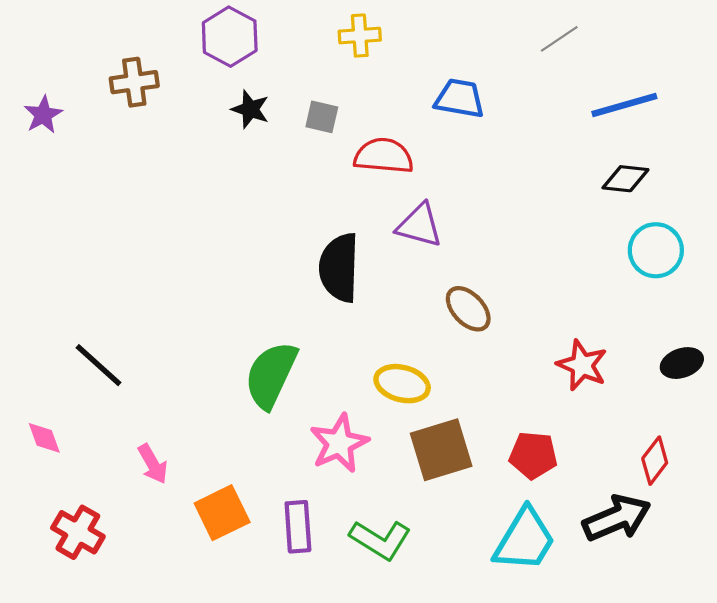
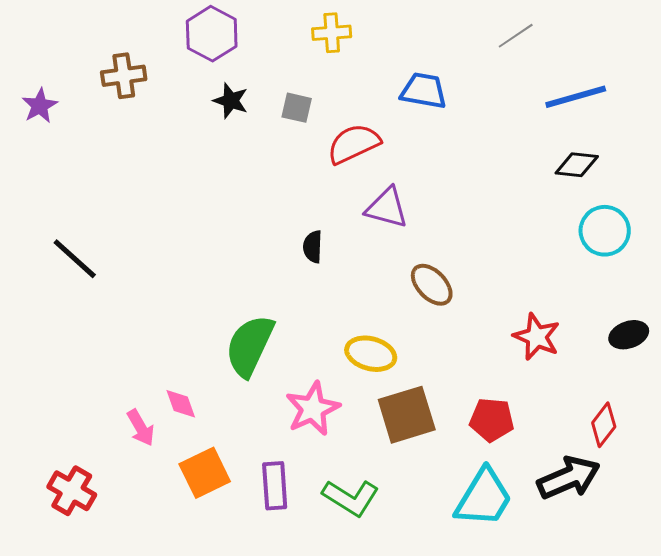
red semicircle: (384, 156) -> (354, 144), turned -30
black semicircle: (339, 268) -> (313, 247), size x0.5
black line: (98, 365) -> (75, 259), moved
pink diamond: (44, 438) -> (181, 404), moved

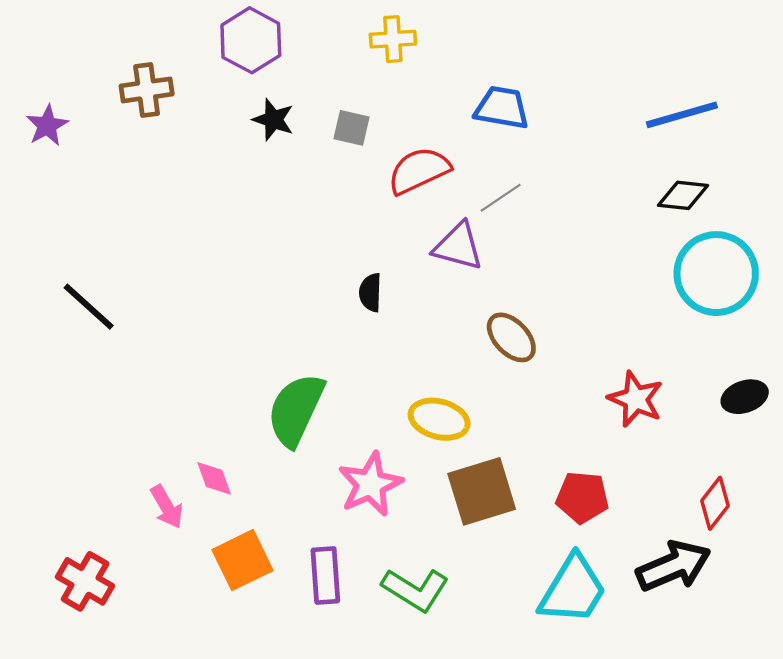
gray line: (516, 36) -> (501, 198), moved
cyan circle: (605, 231) -> (716, 274), size x1.4

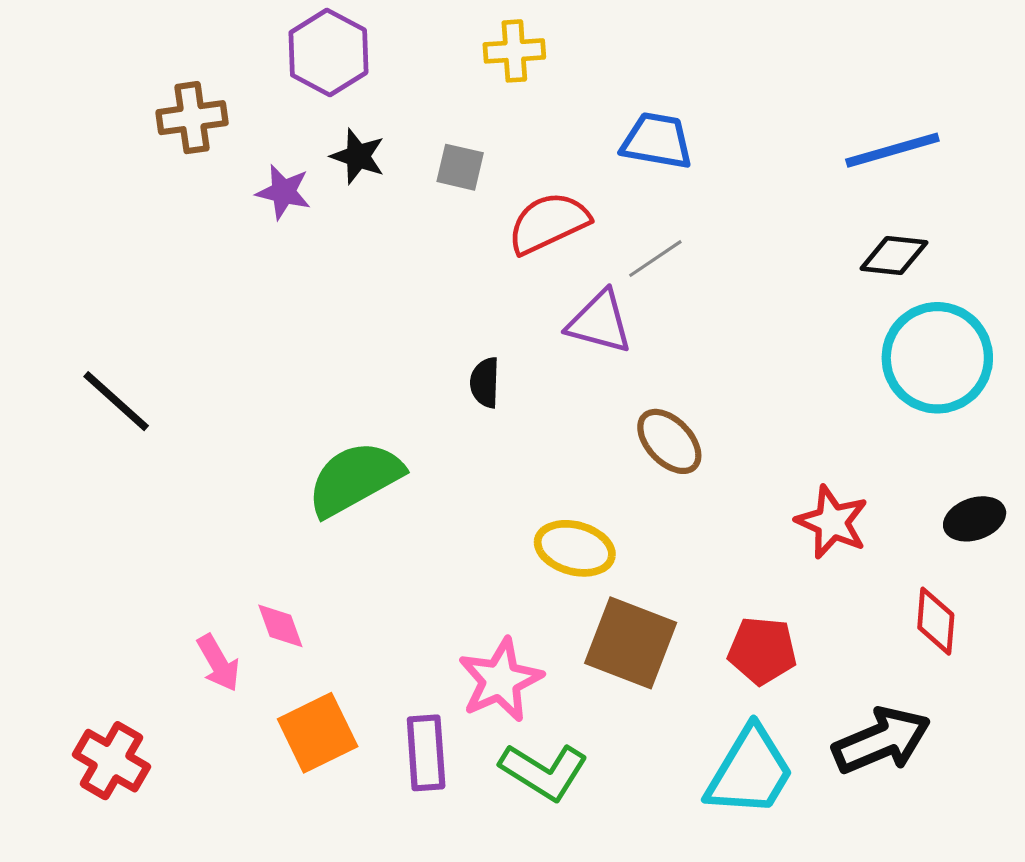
purple star: (47, 126) -> (283, 192), moved, turned -30
green semicircle: (296, 410) -> (355, 479), moved, turned 36
pink star: (370, 484) -> (500, 680), moved
brown square: (482, 491) -> (631, 643), turned 38
red diamond: (715, 503) -> (936, 621), moved, turned -33

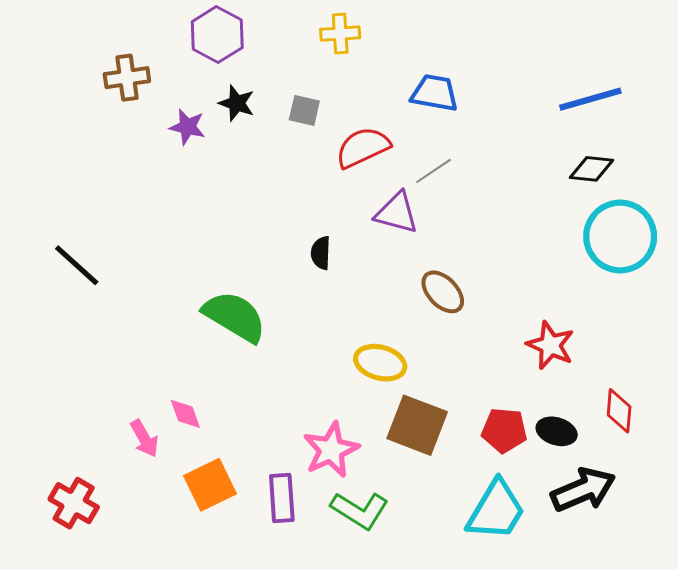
green semicircle: (355, 479) -> (235, 317), turned 60
black ellipse: (975, 519) -> (557, 431), moved, turned 36

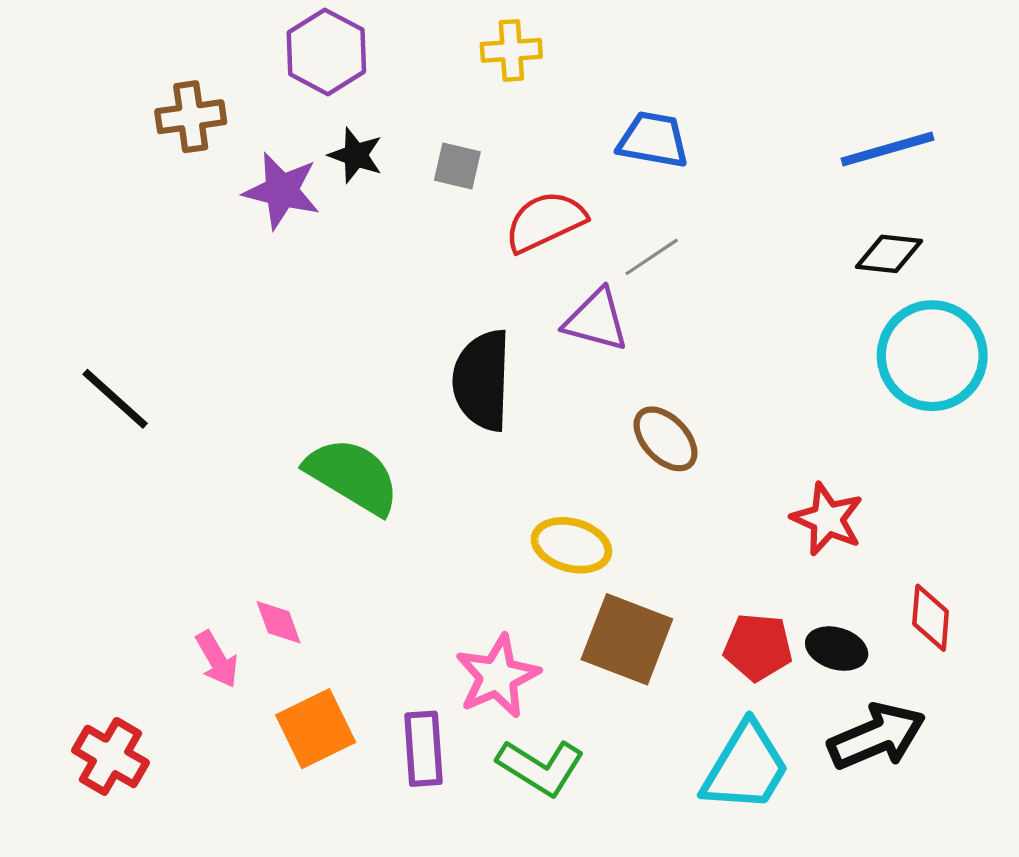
purple star: (187, 127) -> (282, 191), size x1.4
black semicircle: (321, 253) -> (482, 380), size x2.0

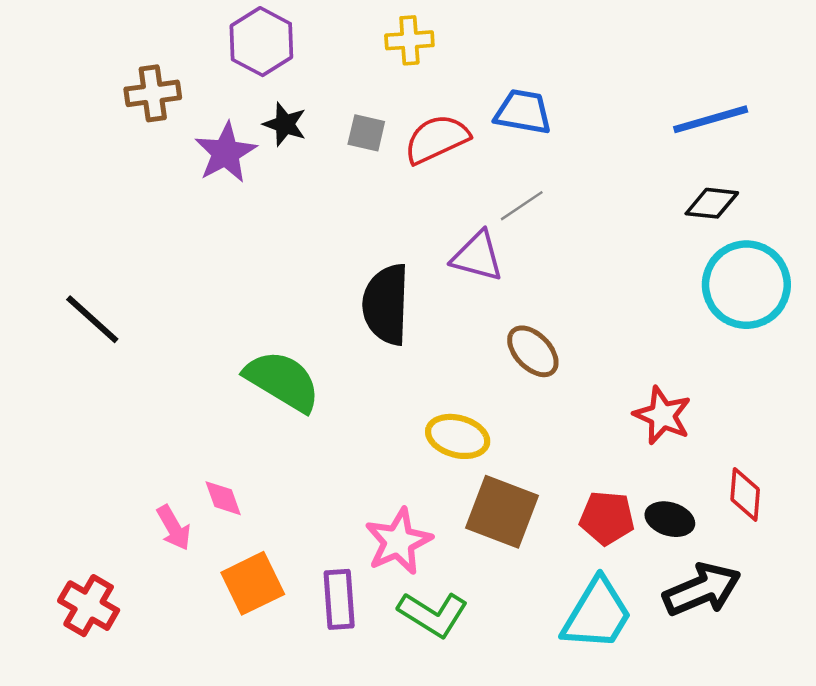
purple star: (282, 191) -> (226, 153), turned 30
red semicircle: (545, 222) -> (437, 139), moved

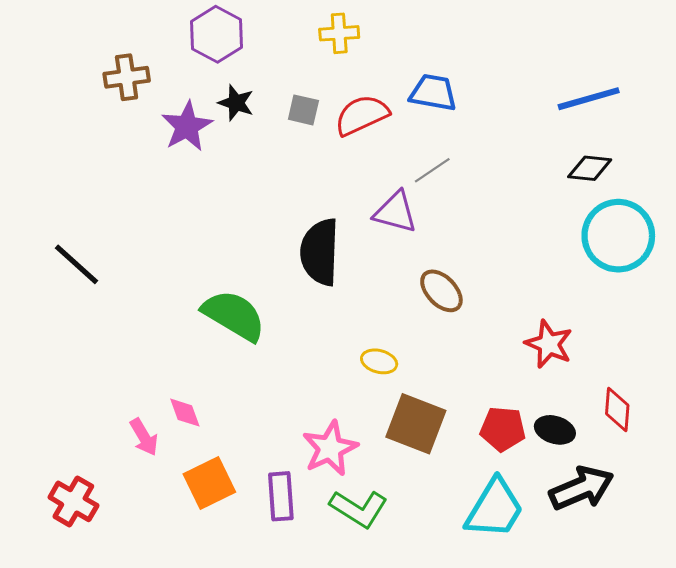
yellow ellipse: (458, 436) -> (379, 361), size x0.7

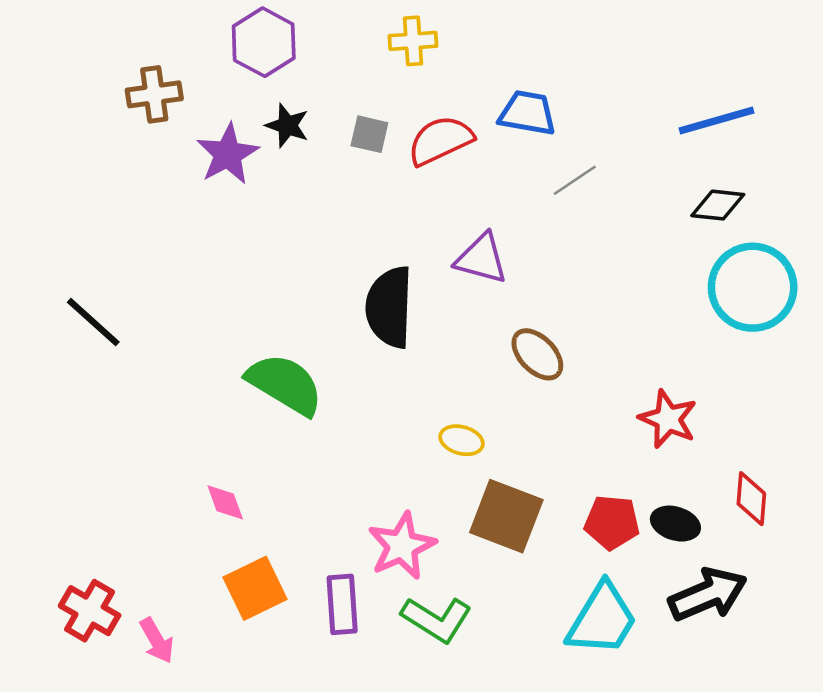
gray line: (432, 170) -> (575, 180), moved
pink arrow: (144, 437) -> (157, 640), moved

